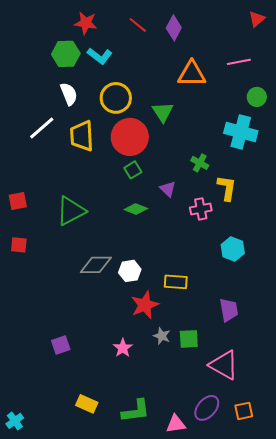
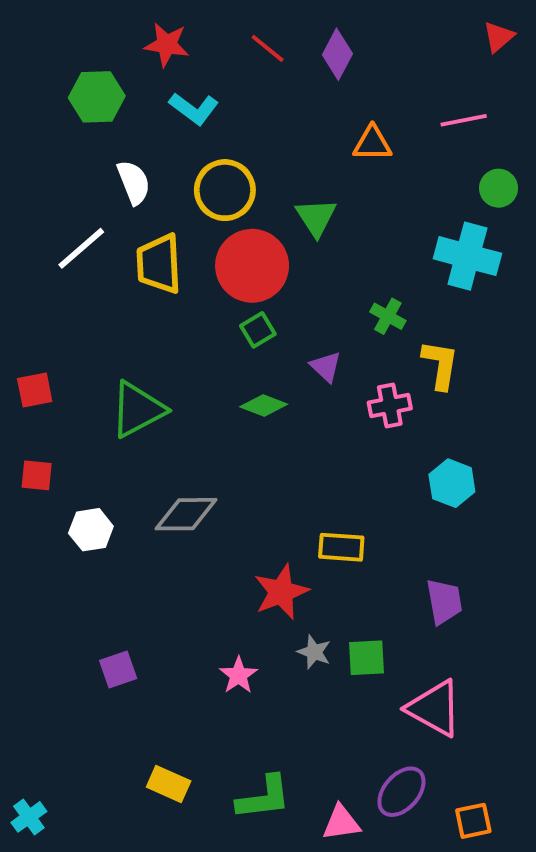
green hexagon: (66, 54) -> (97, 97), moved
orange triangle: (192, 74) -> (372, 144), size x0.7
white hexagon: (130, 271) -> (91, 530), moved
orange square: (244, 411) -> (473, 821), moved

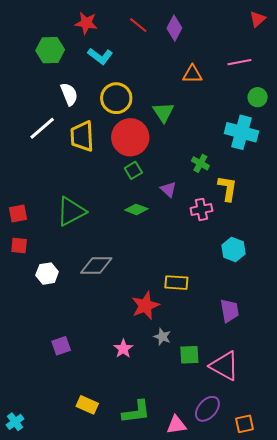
red square: (35, 390) -> (18, 213), moved
green square: (367, 658) -> (189, 355), moved

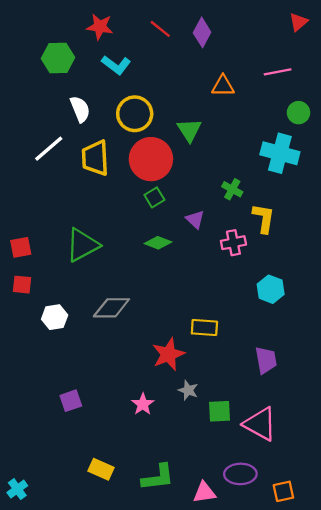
purple ellipse: (207, 409) -> (240, 474), turned 48

